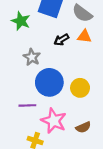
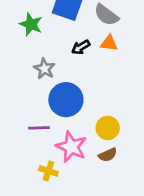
yellow circle: (80, 88) -> (108, 128), moved

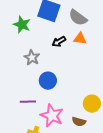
blue circle: (66, 100) -> (48, 81), size x0.7
yellow circle: (108, 128) -> (92, 104), moved
brown semicircle: (108, 155) -> (79, 122), turned 40

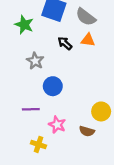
black arrow: (59, 42) -> (65, 43), turned 72
pink star: (52, 116) -> (57, 125), size x0.7

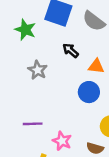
orange triangle: (88, 40) -> (96, 66), moved
blue circle: (53, 86) -> (89, 92), moved

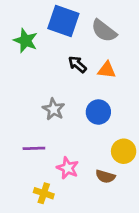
orange triangle: (96, 66) -> (107, 70), moved
gray star: (38, 70) -> (54, 109), moved

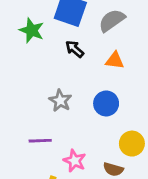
gray semicircle: (104, 31) -> (112, 20), turned 108
black arrow: (77, 64) -> (75, 49), moved

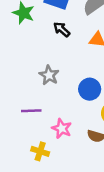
blue circle: (106, 103) -> (90, 89), moved

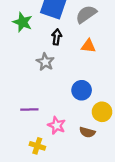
black arrow: (62, 29) -> (57, 37), turned 56
gray star: (49, 75) -> (45, 62), moved

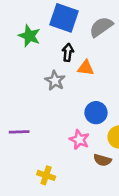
orange triangle: (88, 46) -> (86, 68), moved
purple line: (29, 110) -> (19, 132), moved
pink star: (57, 125) -> (79, 140), moved

